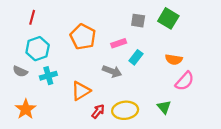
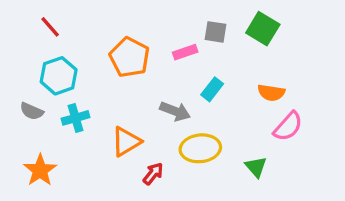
red line: (32, 17) -> (50, 27), turned -56
pink rectangle: (119, 43) -> (185, 52), moved
yellow ellipse: (125, 110) -> (200, 148), moved

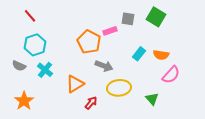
orange pentagon: (129, 57) -> (89, 42), moved
cyan rectangle: (212, 89) -> (139, 54), moved
cyan cross: (75, 118) -> (45, 70), turned -35

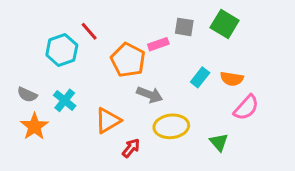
red line: (30, 16) -> (89, 31), moved
cyan hexagon: (35, 45) -> (62, 50), moved
orange star: (24, 101) -> (34, 126), moved

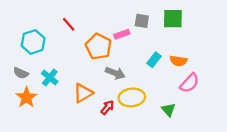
green square: (225, 24) -> (173, 19), turned -30
cyan hexagon: (62, 50) -> (33, 42), moved
red arrow: (131, 148) -> (107, 107), moved

